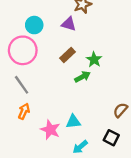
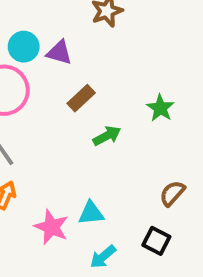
purple triangle: (69, 24) -> (59, 53), moved
green star: (94, 60) -> (160, 108), moved

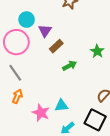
purple triangle: (59, 53) -> (45, 31), moved, turned 48
black square: (156, 241) -> (95, 120), size x1.5

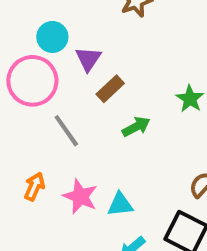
gray line: (15, 73) -> (66, 131), moved
pink star: (41, 113) -> (80, 196), moved

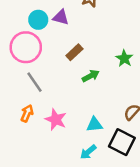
purple triangle: (88, 59) -> (61, 17), moved, turned -49
gray line: (66, 131) -> (34, 82), moved
cyan triangle: (120, 204) -> (94, 125), moved

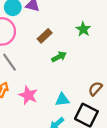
green star: (124, 58) -> (83, 29), moved

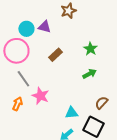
green arrow: (59, 57) -> (89, 74), moved
pink star: (28, 95) -> (40, 96), moved

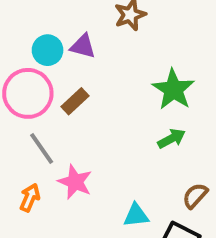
green star: (90, 49) -> (173, 89), size x1.5
brown rectangle: (55, 55) -> (75, 101), moved

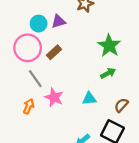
purple triangle: (83, 46) -> (58, 21), turned -32
cyan triangle: (136, 215) -> (89, 99), moved

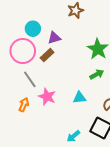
purple triangle: (58, 21) -> (54, 38), moved

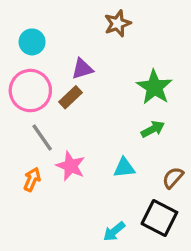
cyan circle: (33, 29) -> (32, 42), moved

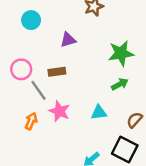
green star: (154, 87) -> (121, 53), turned 30
pink circle: (30, 91) -> (21, 69), moved, size x0.7
brown rectangle: (71, 97) -> (57, 72), moved, turned 35

